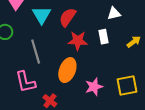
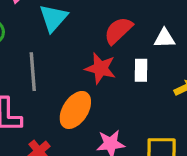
red semicircle: (68, 17) -> (118, 30), moved

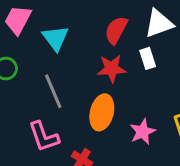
white triangle: (164, 38) -> (159, 23), size x1.5

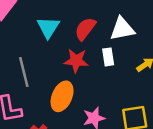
cyan triangle: (55, 38) -> (48, 27), moved

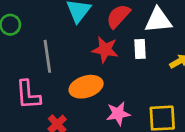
orange ellipse: (62, 96) -> (86, 87), turned 44

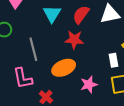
white rectangle: (140, 49) -> (114, 60), moved

